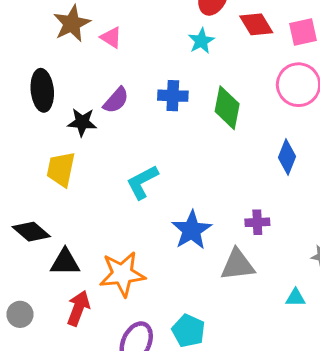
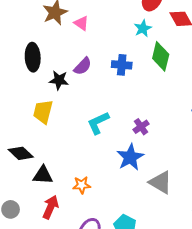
green diamond: (227, 108) -> (161, 56), moved
purple cross: (257, 222) -> (141, 127), moved, turned -35
gray triangle: (238, 265) -> (161, 182), turned 35
orange star: (122, 274) -> (82, 185), size x0.6

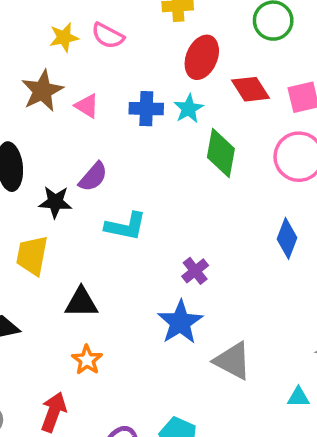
blue cross: (122, 65) -> (146, 109), moved
cyan L-shape: (98, 123) -> (126, 226), moved, turned -140
black triangle: (43, 175) -> (81, 303), moved
orange star: (82, 185) -> (87, 360), moved, turned -30

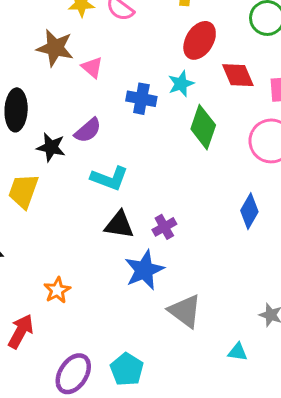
brown star: (42, 91) -> (55, 48), turned 30
blue cross: (146, 109) -> (141, 99), moved
black triangle: (81, 303) -> (119, 225), moved

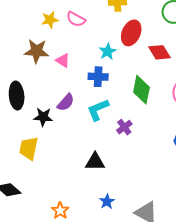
cyan star: (181, 84) -> (108, 51), moved
cyan L-shape: (110, 178) -> (98, 110), moved, turned 145
purple cross: (164, 227) -> (124, 127), moved
blue star: (144, 270) -> (107, 202), moved, size x0.6

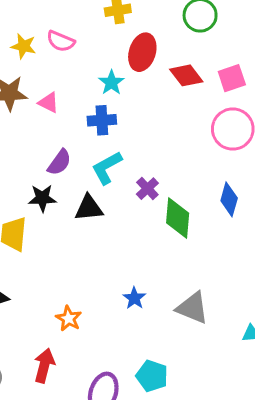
yellow star: (50, 20) -> (23, 46), turned 30
green diamond: (141, 90) -> (178, 218), moved
black star: (43, 117) -> (42, 198), moved
black triangle: (95, 162) -> (89, 208), moved

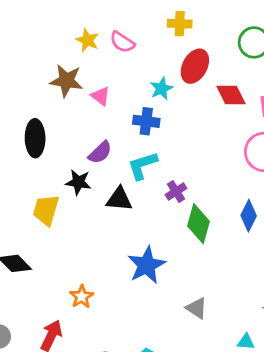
blue star: (134, 298) -> (146, 265), moved, size x1.8
gray triangle: (192, 308) -> (197, 308), size x0.7

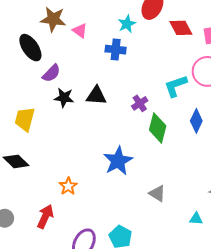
black ellipse: (35, 138) -> (30, 48), moved, turned -32
purple semicircle: (100, 152) -> (51, 73), moved
cyan L-shape: (142, 165) -> (176, 86), moved
black triangle: (119, 199) -> (96, 96), moved
yellow trapezoid: (46, 210) -> (25, 119), moved

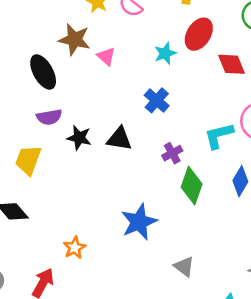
blue cross: (116, 50) -> (157, 100), moved, turned 30
purple semicircle: (51, 73) -> (49, 117), moved, turned 30

